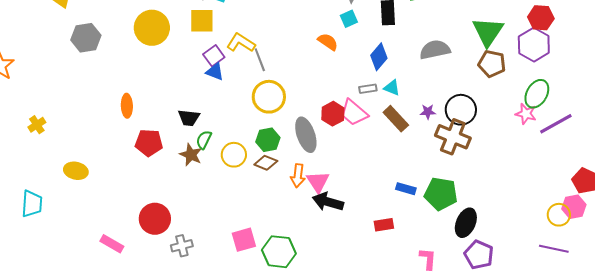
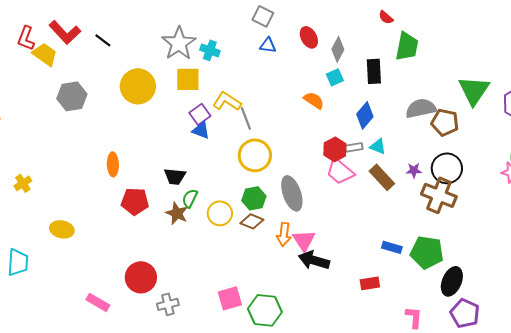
brown pentagon: (492, 64) -> (445, 122), moved
red hexagon: (333, 114) -> (335, 149), moved

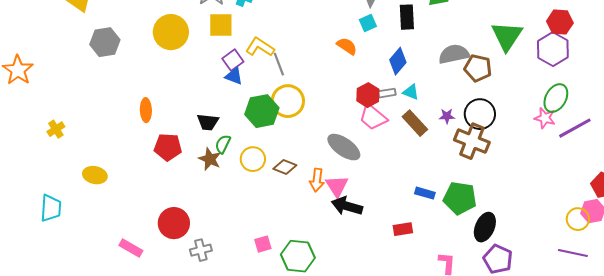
gray ellipse: (292, 193) -> (344, 147), moved, turned -36
green hexagon: (254, 198) -> (262, 111), moved, size x1.4
pink square: (230, 298) -> (263, 244), size x0.7

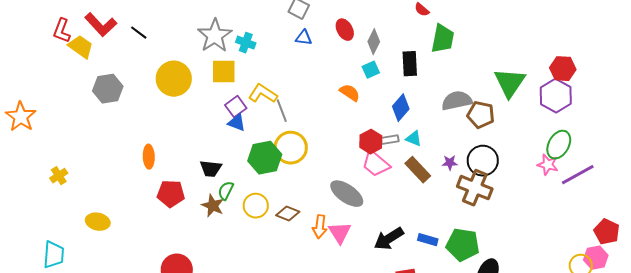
black arrow: (347, 206) -> (389, 239), moved, turned -48

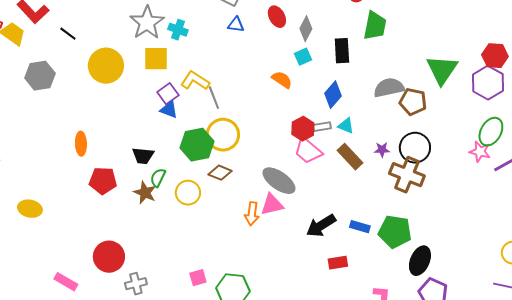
black line: (139, 33) -> (68, 34), moved
brown diamond: (288, 214) -> (220, 173), moved
pink triangle: (340, 233) -> (272, 205), moved, turned 50

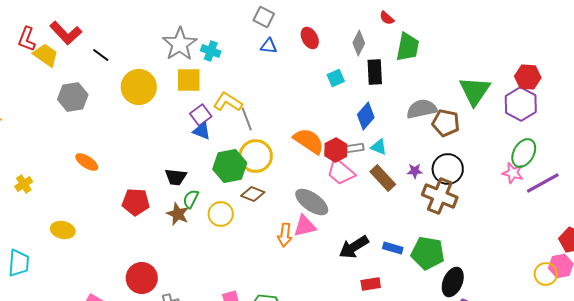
gray diamond: (306, 29) -> (359, 43), moved
orange semicircle: (282, 80) -> (309, 141), moved, size x1.5
orange ellipse: (81, 144) -> (87, 162), moved, turned -55

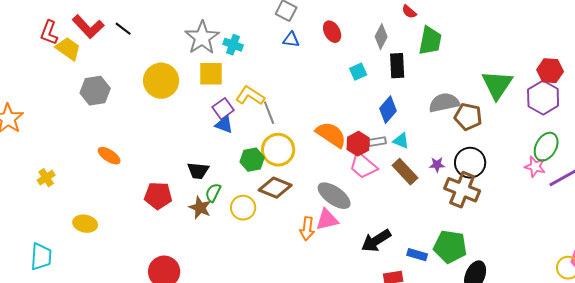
black line: (101, 55) -> (123, 29), moved
green hexagon: (230, 166) -> (252, 160), size x0.7
brown diamond: (253, 194) -> (275, 188), size x1.4
blue rectangle: (393, 248) -> (417, 255), moved

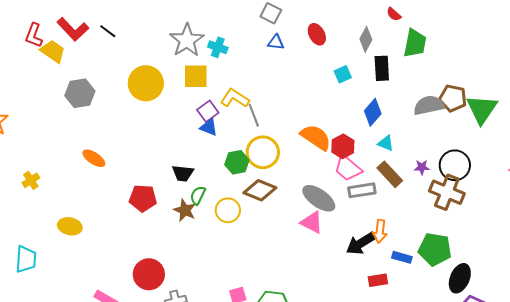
green triangle: (497, 85) -> (482, 109), moved
brown pentagon: (468, 117) -> (453, 98), moved
gray rectangle: (377, 142) -> (362, 190), moved, size x1.5
pink triangle: (327, 220) -> (312, 222), turned 40
orange arrow: (307, 229) -> (380, 231), moved

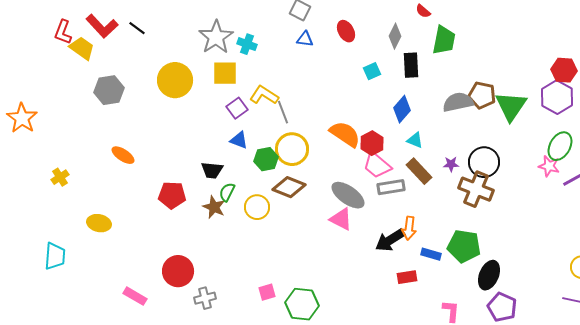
blue triangle: (209, 127) -> (239, 140), moved

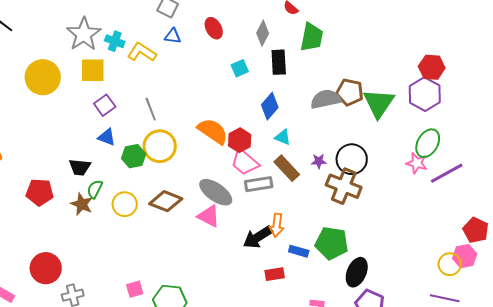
yellow L-shape: (264, 95) -> (142, 52), moved
brown diamond: (289, 187) -> (166, 201), moved

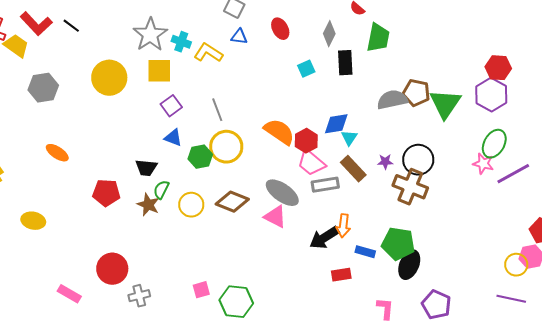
blue diamond: (270, 106) -> (336, 124), moved, turned 40
cyan triangle: (283, 137) -> (349, 138), turned 42
black ellipse: (357, 272) -> (409, 265), moved

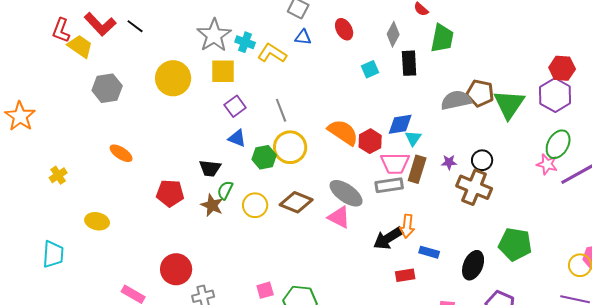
black circle: (418, 160) -> (482, 160), size x0.7
pink trapezoid: (311, 163) -> (395, 163), moved, turned -40
brown rectangle: (353, 169) -> (417, 169), turned 60
green pentagon: (398, 244) -> (515, 244), moved

